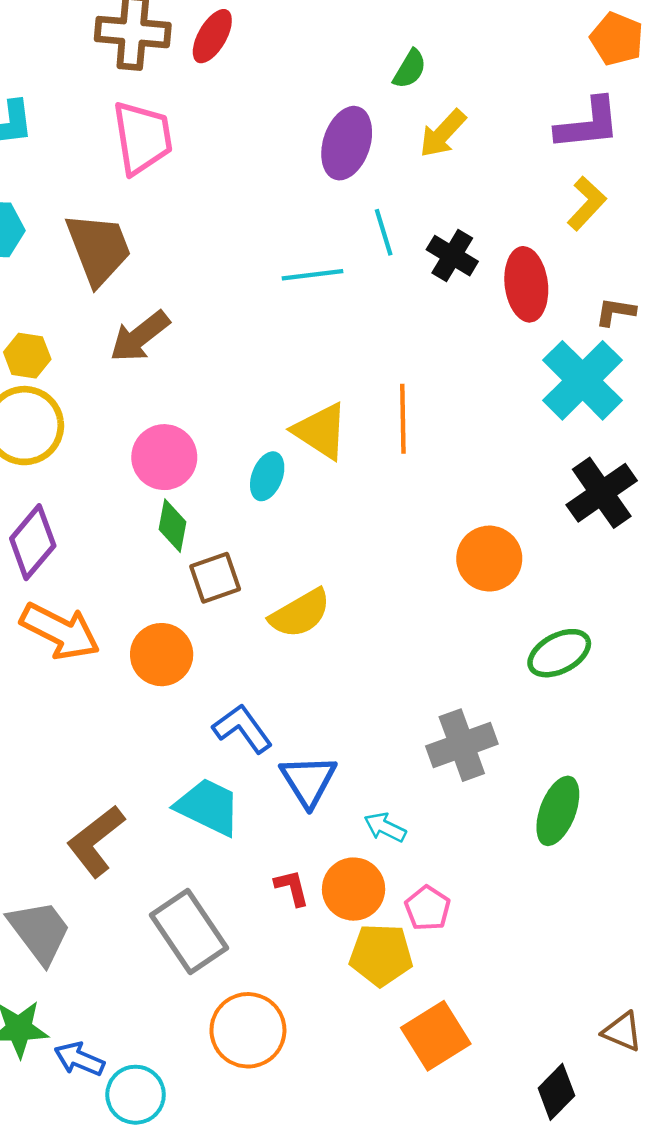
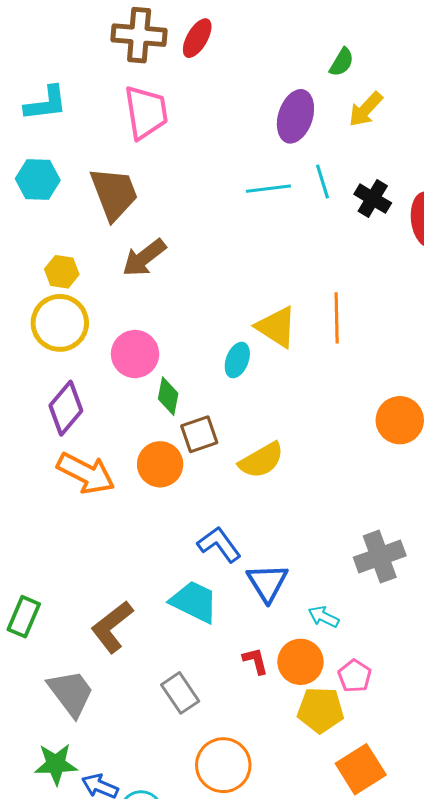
cyan line: (312, 275) -> (268, 189), moved
pink circle: (164, 457) -> (135, 354), moved
orange circle: (162, 655) -> (160, 464), moved
gray rectangle: (189, 932) -> (180, 693), size x0.7

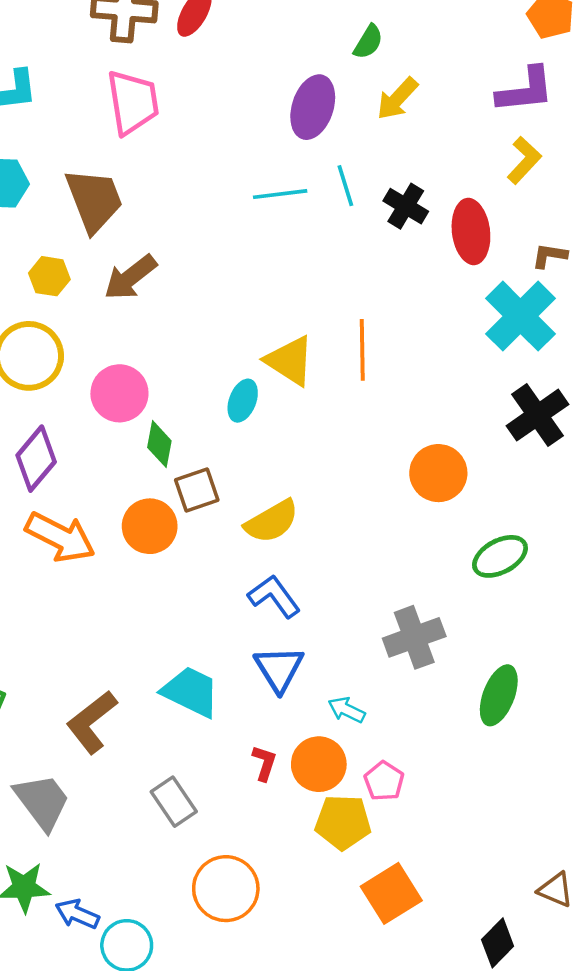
yellow hexagon: (62, 272) -> (49, 276), moved
blue L-shape: (219, 545) -> (274, 596), moved
red L-shape: (255, 661) -> (264, 763), turned 32

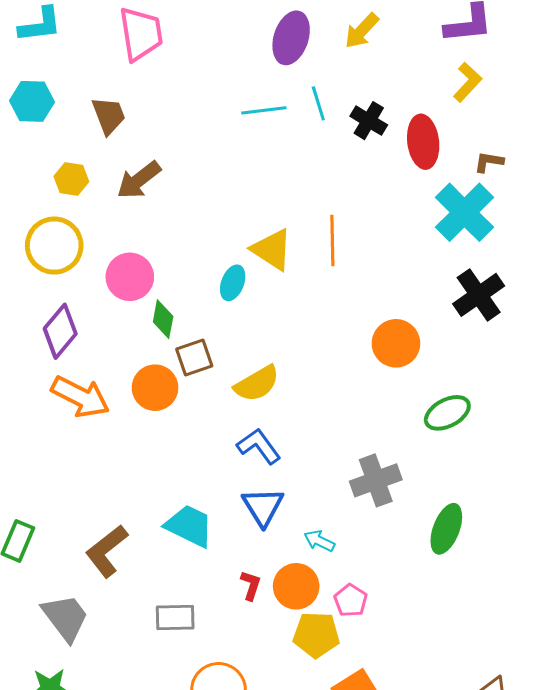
brown trapezoid: (94, 200) -> (109, 115), size x0.7
gray rectangle: (174, 802) -> (175, 618), turned -57

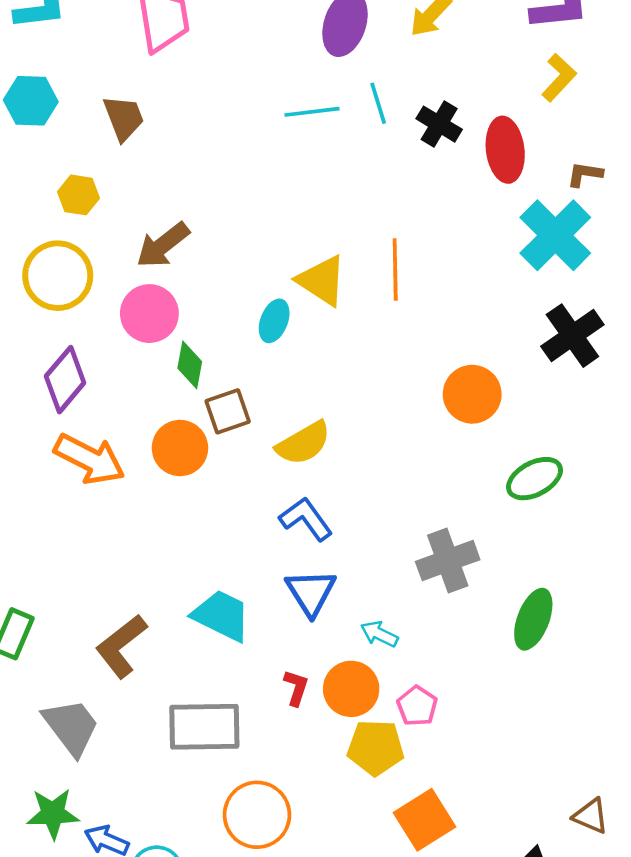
brown arrow: (139, 180) -> (163, 245), moved
gray rectangle: (175, 618) -> (204, 727), size x1.5

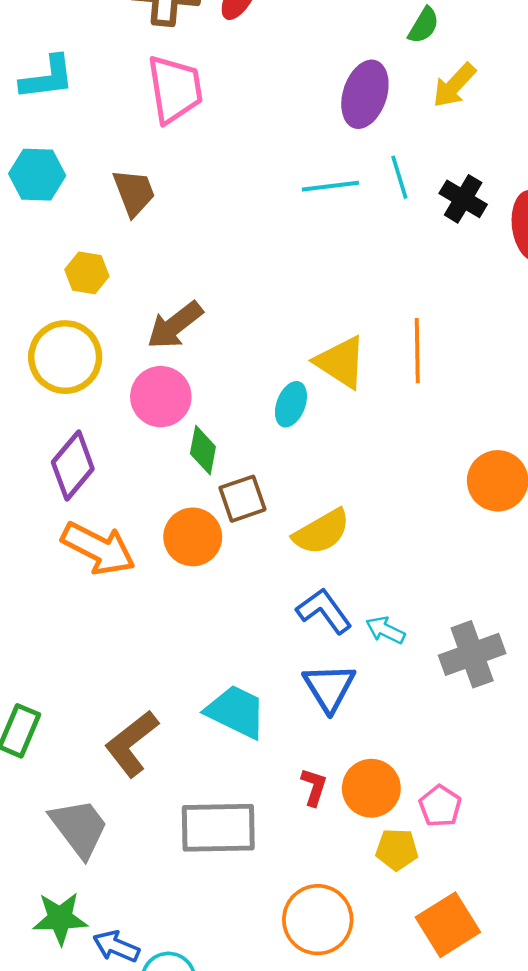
cyan arrow: (379, 634) -> (385, 630), moved
yellow pentagon: (376, 748) -> (397, 849), size x0.7
orange circle: (257, 815) -> (318, 920), moved

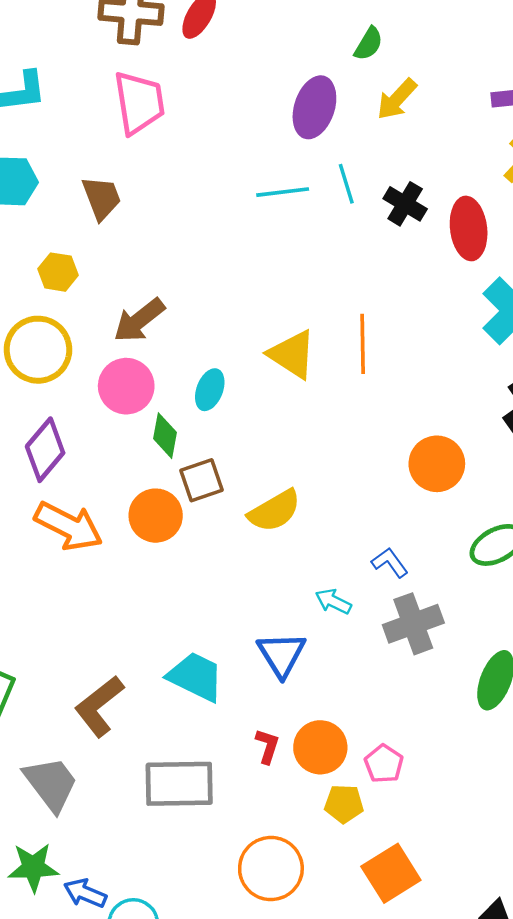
cyan ellipse: (291, 404) -> (210, 390), moved
blue L-shape: (324, 611) -> (390, 563), moved, size x0.7

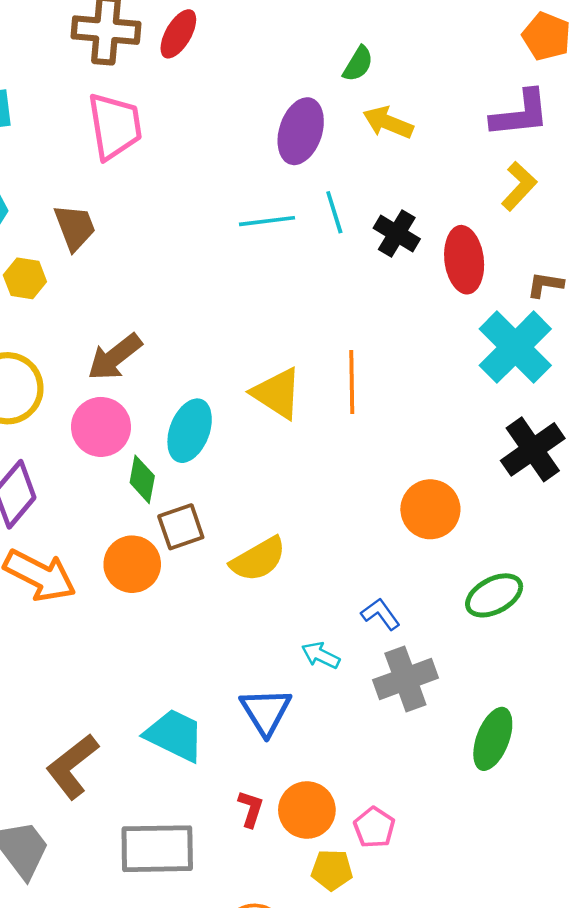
yellow arrow: (397, 99) -> (388, 122), turned 69
yellow hexagon: (58, 272) -> (25, 278), moved
cyan ellipse: (210, 390) -> (190, 431), size x1.4

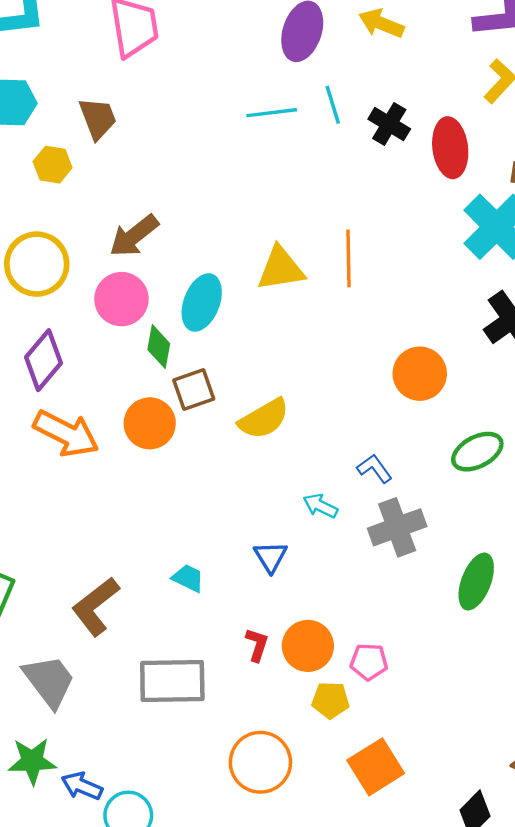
yellow triangle: (277, 393) -> (281, 269), turned -42
blue triangle: (266, 711) -> (271, 557), size x0.7
cyan trapezoid: (175, 735) -> (188, 578), size x0.6
pink pentagon: (374, 827) -> (369, 662), turned -30

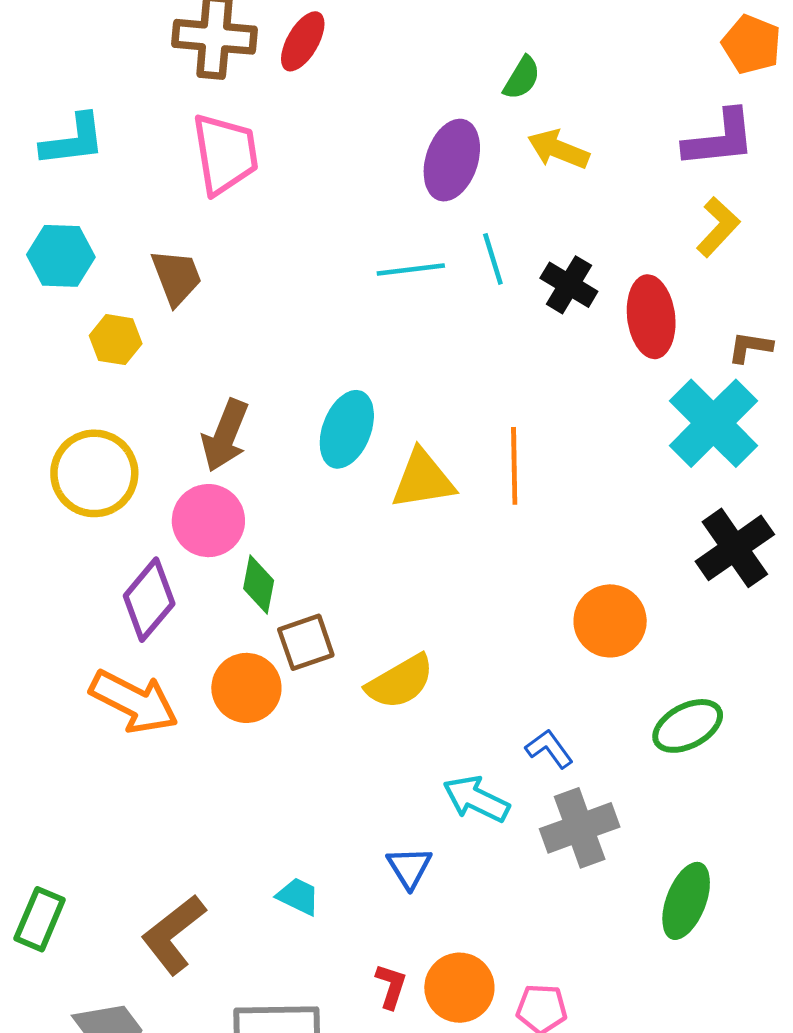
brown arrow: (134, 236) -> (225, 435), turned -30
cyan ellipse: (202, 302) -> (347, 429), moved
purple diamond: (44, 360) -> (149, 600), moved
cyan arrow: (320, 506) -> (476, 799), size x1.4

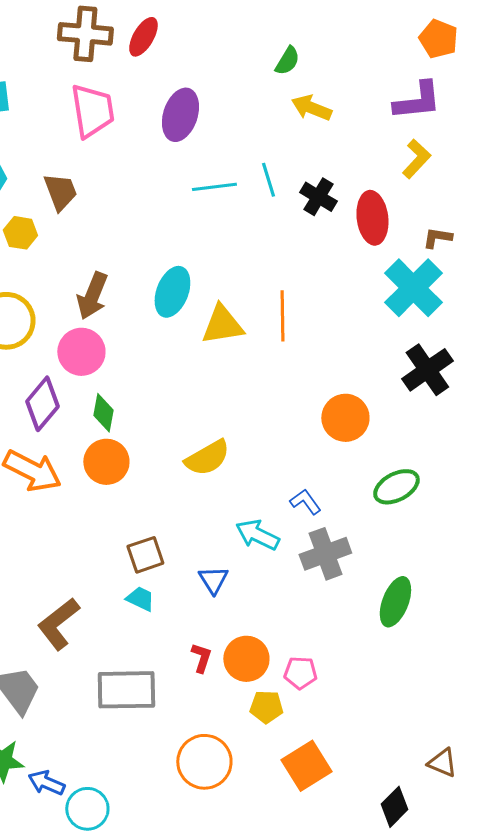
purple ellipse: (452, 160) -> (180, 115), moved
green diamond: (259, 584) -> (103, 413), moved
brown square: (306, 642) -> (145, 555), moved

